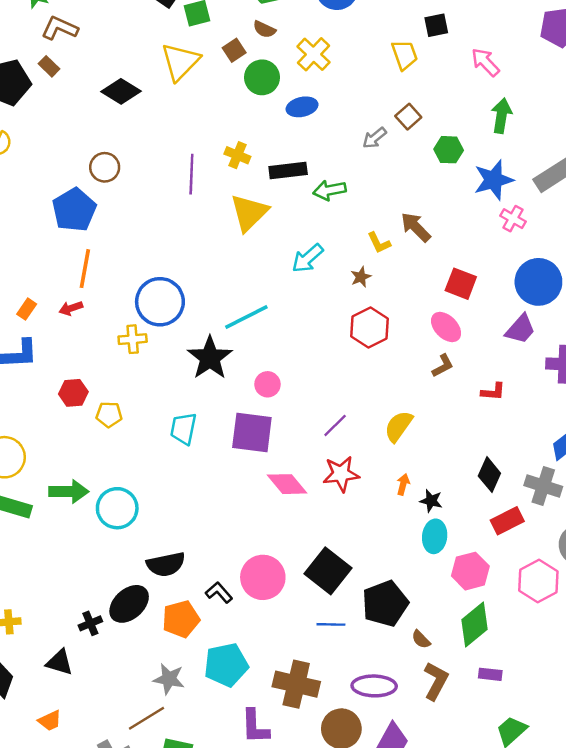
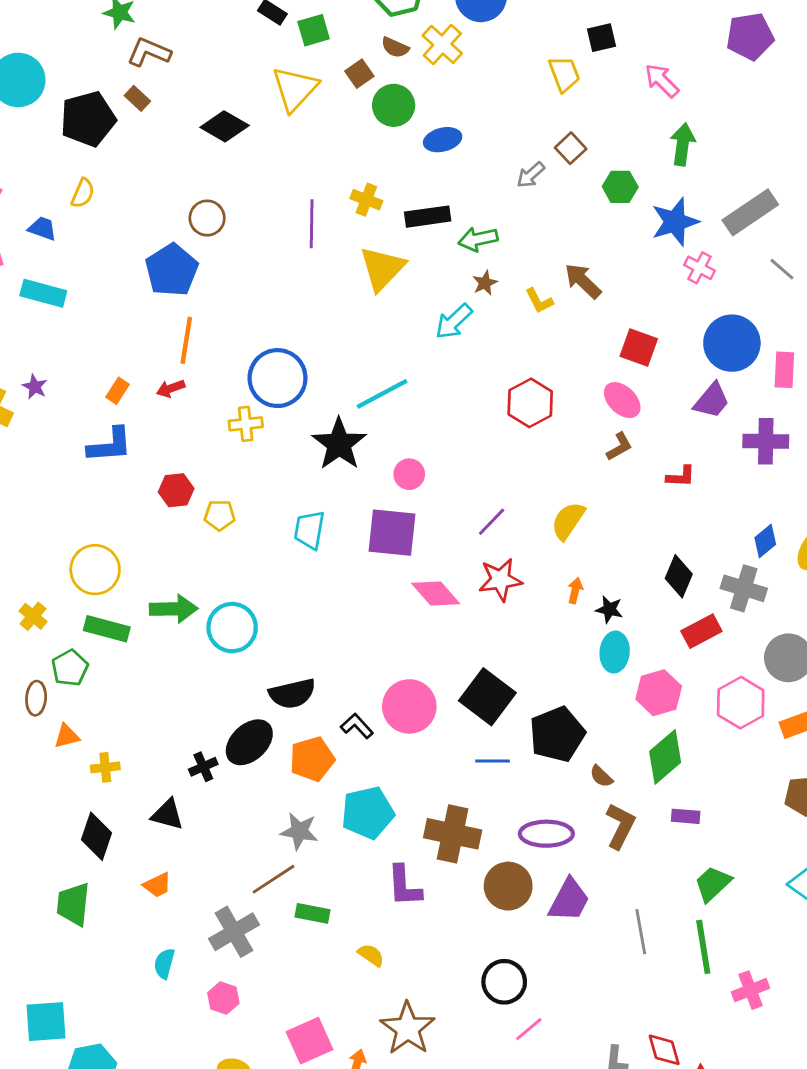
yellow cross: (314, 54) -> (442, 44), moved
brown star: (361, 277) -> (485, 283), moved

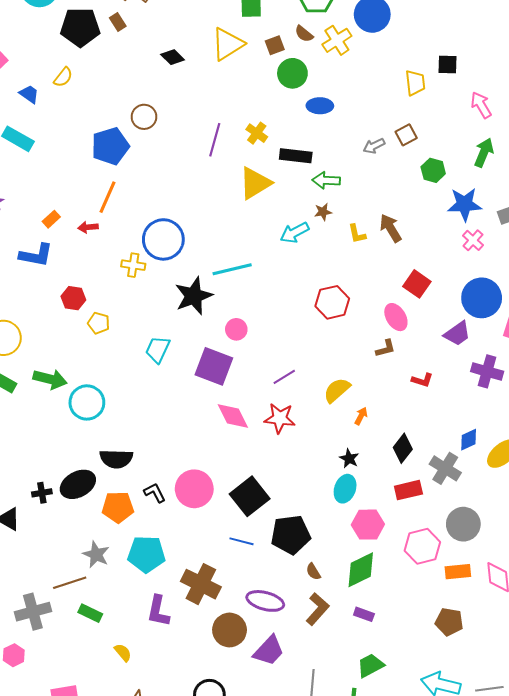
black diamond: (225, 126) -> (173, 57), size x0.7
orange arrow: (575, 591) -> (361, 416), moved

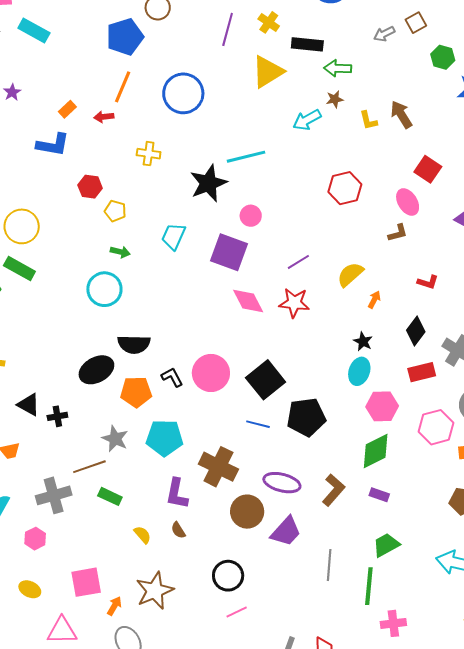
blue circle: (163, 239) -> (183, 93), moved
green arrow: (50, 379) -> (120, 252), moved, size x0.6
red L-shape: (422, 380) -> (428, 282), moved
black cross: (42, 493) -> (57, 416), moved
brown semicircle: (313, 572) -> (178, 530), moved

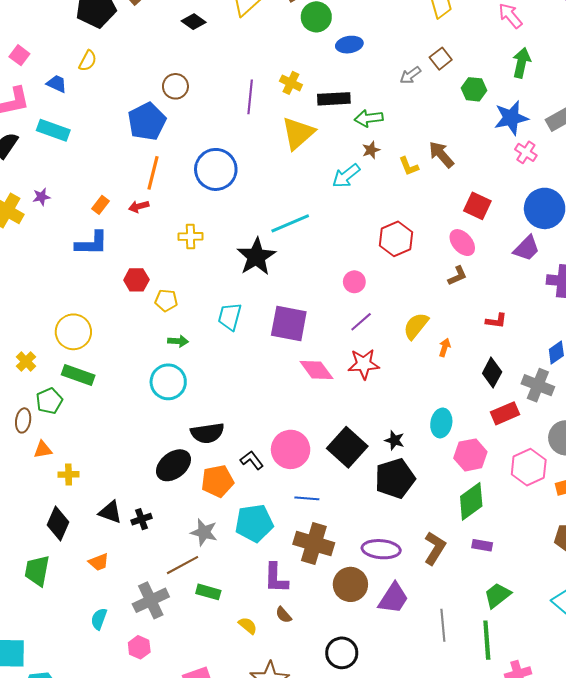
purple star: (12, 92) -> (41, 197), turned 30
pink circle: (251, 216) -> (354, 282), moved
black star: (363, 342) -> (394, 440), moved
blue line: (258, 424) -> (307, 498), moved

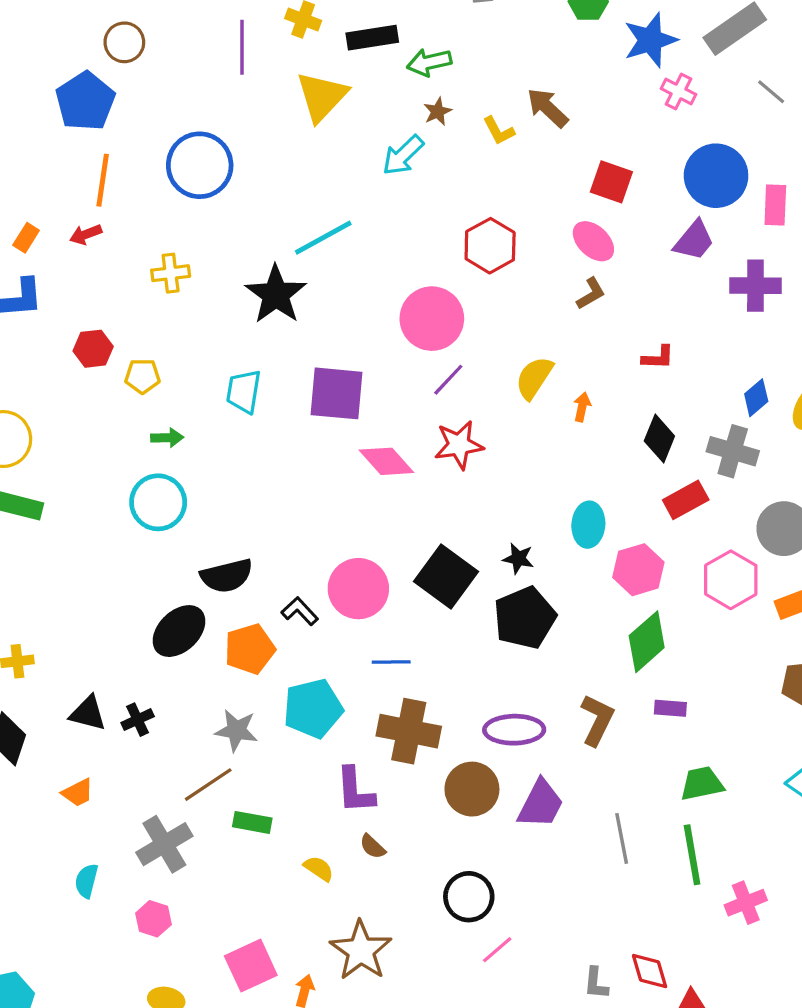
pink circle: (354, 282) -> (432, 319), size x1.8
green trapezoid: (497, 595) -> (702, 784), turned 32

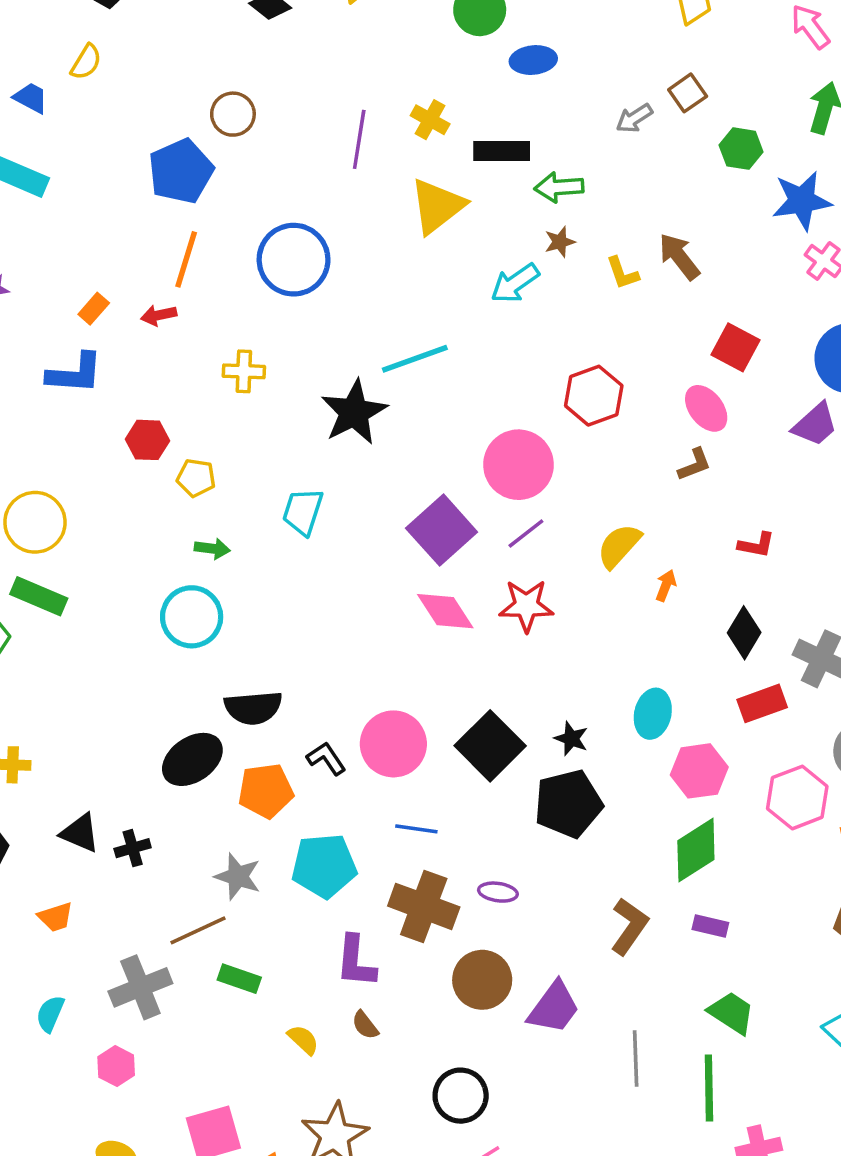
purple square: (336, 393) -> (442, 530), moved, turned 34
purple ellipse: (514, 730) -> (498, 892), moved, size x0.6
green trapezoid: (702, 784) -> (732, 1013), turned 36

